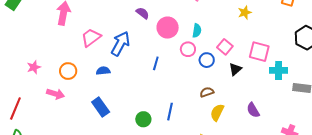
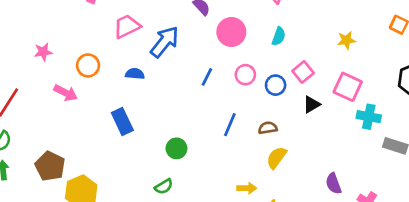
yellow star: (245, 12) -> (346, 40), moved
cyan semicircle: (197, 31) -> (279, 36), moved
pink circle: (188, 49) -> (245, 75), moved
purple semicircle: (253, 110) -> (333, 184), moved
blue line: (170, 112) -> (230, 125), moved

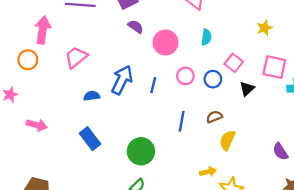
blue arrow: (165, 42) -> (122, 80), moved
orange circle: (88, 65) -> (28, 60), moved
green circle: (176, 148) -> (141, 151), size x1.5

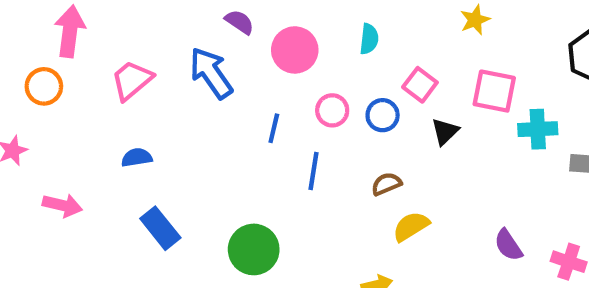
blue arrow: (122, 80) -> (211, 73), moved, turned -60
blue semicircle: (92, 96) -> (137, 157), moved
blue line: (182, 121) -> (313, 171), moved
yellow semicircle: (227, 140) -> (411, 226), turned 36

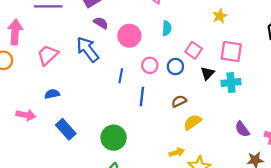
cyan cross: (538, 129) -> (231, 82), moved
pink arrow: (62, 205) -> (26, 115), moved

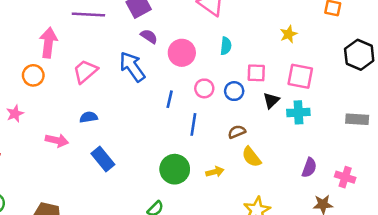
pink square: (194, 50) -> (256, 73), turned -35
yellow semicircle: (193, 122) -> (251, 157), turned -96
purple semicircle: (242, 129) -> (309, 168), turned -126
green circle: (114, 138) -> (175, 169), moved
yellow arrow: (177, 152) -> (215, 172), moved

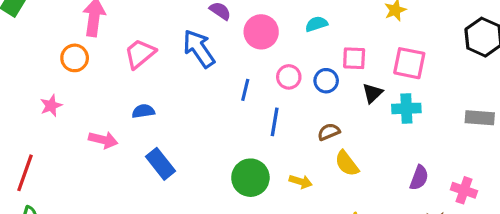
cyan semicircle: (226, 46) -> (316, 24), turned -114
yellow arrow: (215, 172) -> (301, 182), turned 30

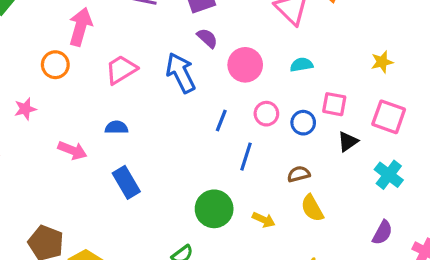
cyan cross: (406, 108) -> (389, 175), moved, turned 32

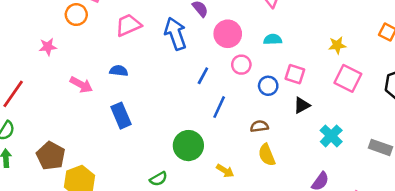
pink circle: (266, 114) -> (241, 65), moved
pink square: (389, 117) -> (348, 78), moved
yellow arrow: (264, 220) -> (225, 171), moved

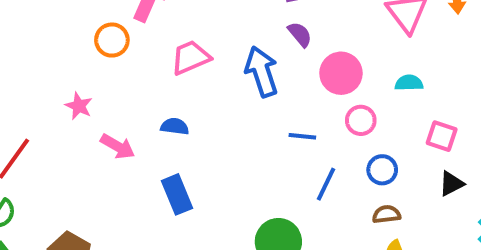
pink star: (48, 47) -> (79, 106), moved, turned 30
blue line: (203, 76) -> (302, 136), turned 66
blue circle: (268, 86) -> (382, 170), moved

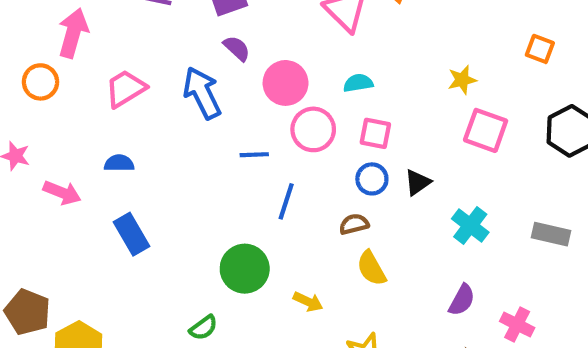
pink circle: (361, 120) -> (313, 129), size x1.4
pink square: (442, 136) -> (375, 133), moved
blue circle: (382, 170) -> (372, 179), moved

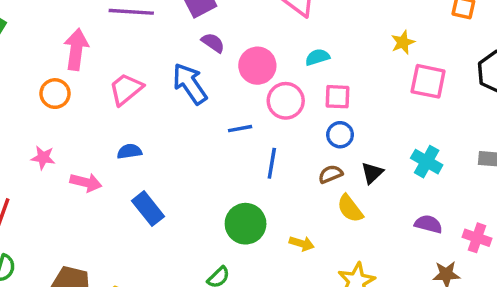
black triangle: (418, 182) -> (372, 173), moved
purple semicircle: (462, 300) -> (428, 224), turned -96

